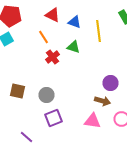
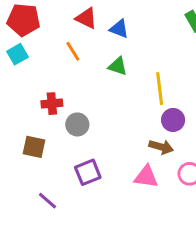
yellow line: (98, 31) -> (160, 89), moved
red cross: (52, 57) -> (52, 104), moved, turned 32
brown square: (18, 91) -> (34, 147), moved
gray circle: (46, 95) -> (77, 124), moved

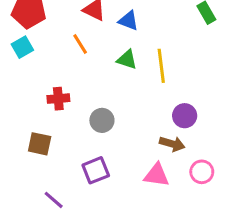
yellow line: (160, 89) -> (161, 66), moved
gray circle: (77, 124) -> (102, 120), moved

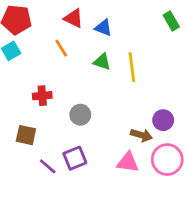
purple circle: (185, 116) -> (163, 120), moved
pink circle: (202, 172) -> (167, 160), size x1.5
purple line: (54, 200) -> (48, 166), moved

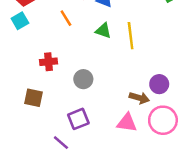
purple line: (48, 166) -> (61, 143), moved

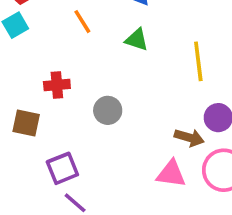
yellow line: (131, 36) -> (198, 61), moved
brown square: (34, 98) -> (26, 123), moved
purple square: (78, 119) -> (62, 168), moved

